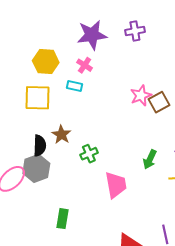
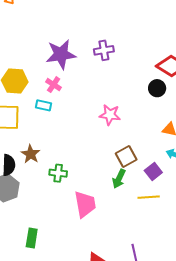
pink star: (141, 95) -> (110, 115), turned 30
brown square: (159, 102) -> (126, 157), moved
green cross: (89, 154) -> (58, 173), turned 30

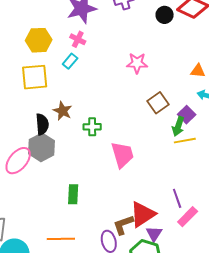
black circle: (157, 88) -> (165, 15), moved
cyan rectangle: (44, 105) -> (70, 61), turned -56
green arrow: (119, 179) -> (178, 126), moved

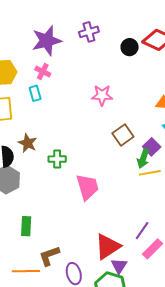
cyan rectangle: (70, 61) -> (35, 93), turned -56
green rectangle: (73, 194) -> (26, 226), moved
purple line: (177, 198) -> (142, 231), turned 54
brown L-shape: (123, 225) -> (49, 256), moved

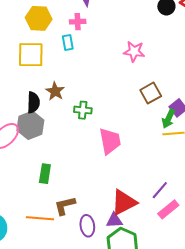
pink cross: (43, 72) -> (78, 22), turned -35
purple triangle: (119, 266) -> (114, 220), moved, turned 48

